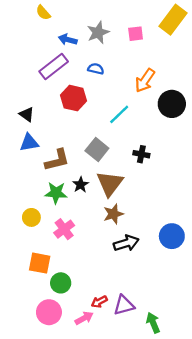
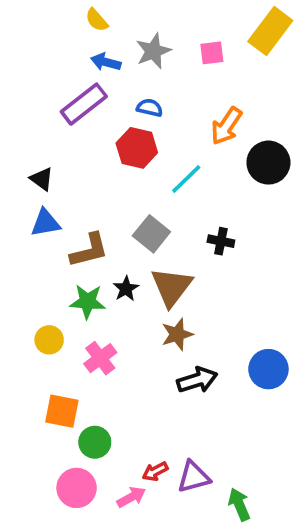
yellow semicircle: (43, 13) -> (97, 20), moved
red hexagon: (74, 98) -> (137, 148), moved

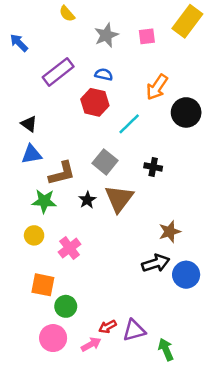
blue arrow: (106, 62) -> (19, 43), moved, turned 30
green star: (87, 301) -> (44, 201), moved
brown star: (177, 334) -> (170, 232), moved
blue circle: (268, 369) -> (186, 275), moved
black arrow: (197, 380) -> (156, 263), moved

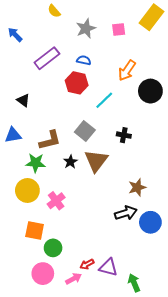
blue triangle: (32, 154) -> (13, 135), moved
yellow circle: (34, 235) -> (27, 190), size x1.5
purple triangle: (134, 330) -> (108, 267), turned 30

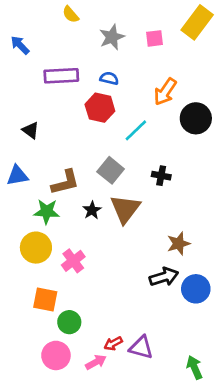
purple rectangle: (47, 58) -> (61, 76), turned 35
green arrow: (134, 283) -> (194, 367), moved

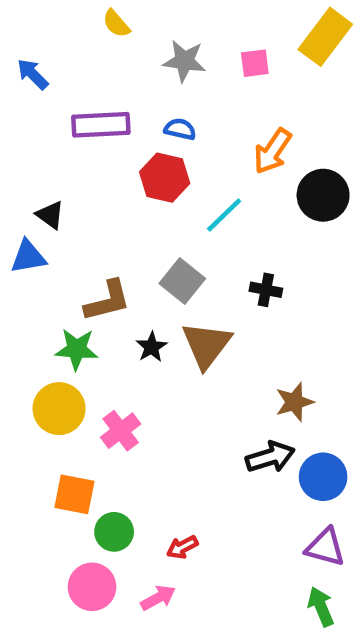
gray star: (112, 37) -> (184, 61), turned 30
blue triangle: (17, 176) -> (28, 257), moved
red arrow: (113, 343) -> (182, 547), moved
purple triangle: (141, 347) -> (325, 547), moved

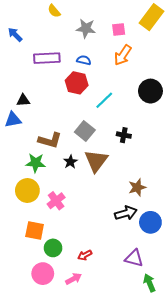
orange arrow: (272, 151) -> (123, 55), moved
black triangle: (50, 215) -> (23, 100), turned -40
brown L-shape: (107, 301) -> (50, 140), turned 30
purple triangle: (325, 547) -> (134, 258), moved

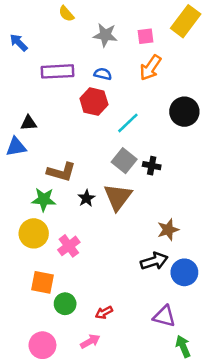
gray square: (85, 131) -> (124, 161), moved
pink circle: (43, 274) -> (42, 345), moved

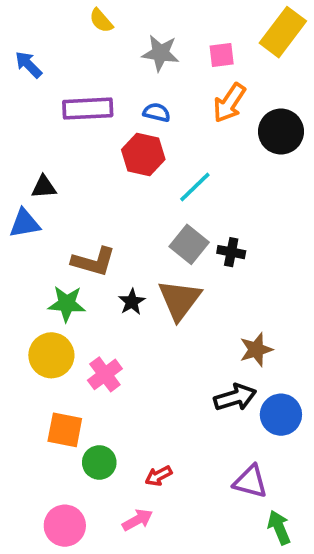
black circle: (184, 112) -> (281, 132), moved

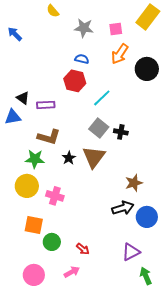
purple rectangle: (88, 109) -> (46, 105), moved, size x0.7
black triangle: (44, 187) -> (23, 98), turned 40
pink cross: (105, 374) -> (55, 196), turned -36
red arrow: (159, 476) -> (83, 249), turned -112
purple triangle: (250, 482) -> (131, 252), turned -42

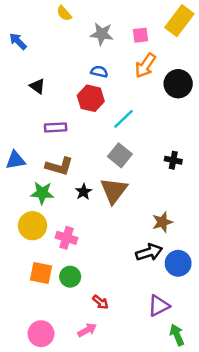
black triangle: (23, 98) -> (37, 86), moved
blue triangle: (13, 117) -> (16, 160), moved
black cross: (121, 132) -> (173, 160), moved
green circle: (52, 242) -> (70, 277), moved

